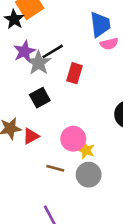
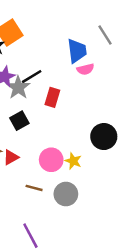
yellow star: (86, 150) -> (73, 161), moved

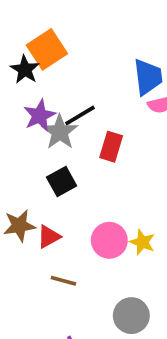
brown line: (34, 188) -> (63, 281), moved
gray circle: (66, 194) -> (131, 316), moved

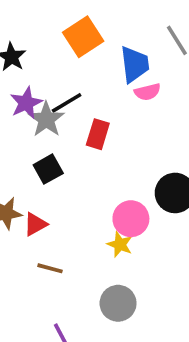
orange square: (47, 49) -> (83, 37), moved
pink circle: (109, 240) -> (131, 219), moved
yellow star: (142, 242) -> (120, 244), moved

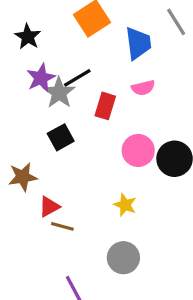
pink semicircle: (147, 92) -> (143, 88), moved
pink circle: (131, 219) -> (138, 150), moved
red triangle: (35, 224) -> (49, 207), moved

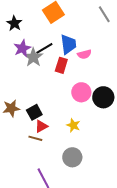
blue trapezoid: (138, 43) -> (68, 44), moved
black square: (61, 137) -> (34, 112), moved
red triangle: (49, 207) -> (41, 126), moved

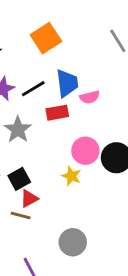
gray star: (33, 57) -> (18, 130), moved
red rectangle: (61, 65) -> (57, 113), turned 63
yellow star: (73, 125) -> (71, 176), moved

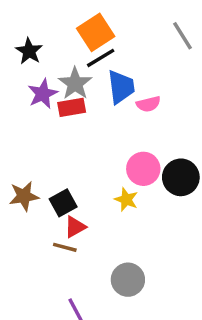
black line: (33, 89) -> (101, 58), moved
red rectangle: (57, 113) -> (72, 107), moved
gray star: (18, 130) -> (75, 84), moved

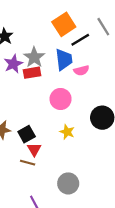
orange square: (96, 32) -> (64, 24), moved
black line: (101, 58) -> (80, 40), moved
pink circle: (143, 169) -> (61, 99), moved
red triangle: (75, 227) -> (34, 149), turned -32

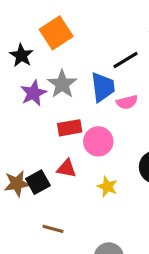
orange square: (64, 24) -> (56, 33), moved
red rectangle: (32, 73) -> (70, 128), moved
black square: (27, 134) -> (38, 182), moved
red triangle: (34, 149) -> (67, 169), moved, turned -48

